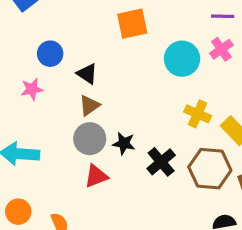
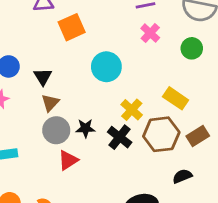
cyan circle: (182, 59) -> (106, 67), moved
black triangle: (87, 74) -> (43, 77), turned 36
yellow cross: (198, 114) -> (132, 110), moved, turned 30

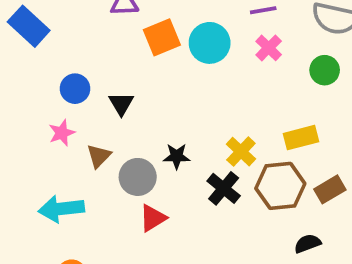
cyan circle: (106, 67) -> (210, 43), moved
yellow rectangle: (176, 98) -> (301, 138), turned -50
brown triangle: (50, 103) -> (99, 156), moved
black star: (85, 128) -> (177, 156), moved

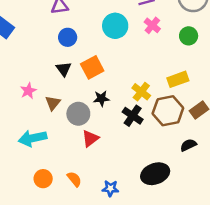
orange square: (162, 37) -> (92, 67), moved
blue circle: (75, 89) -> (68, 37), moved

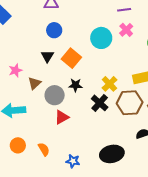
cyan circle: (115, 26) -> (101, 38), moved
orange square: (92, 67) -> (71, 58), turned -30

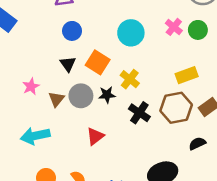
pink cross: (126, 30) -> (174, 27), moved
yellow cross: (109, 84) -> (130, 79), moved
gray circle: (55, 95) -> (81, 96), moved

